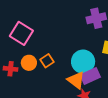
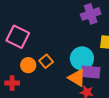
red cross: (11, 69) -> (12, 83), moved
purple rectangle: (90, 76) -> (91, 72), turned 36

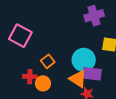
orange circle: (28, 65) -> (43, 83), moved
red cross: (12, 83) -> (30, 77), moved

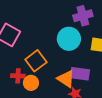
cyan circle: (84, 60) -> (69, 39), moved
orange square: (48, 61) -> (36, 61), size x1.5

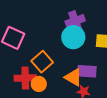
purple cross: (83, 16) -> (75, 21), moved
red cross: (18, 76) -> (25, 78), size x1.5

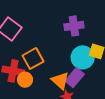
cyan circle: (73, 37) -> (83, 57), moved
purple rectangle: (87, 71) -> (75, 78), turned -66

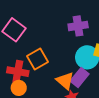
orange circle: (25, 80) -> (19, 88), moved

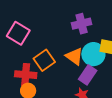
orange triangle: (65, 81) -> (74, 56), moved

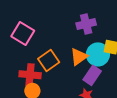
orange triangle: (74, 56) -> (79, 57), turned 48

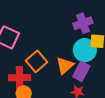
purple cross: (86, 24) -> (83, 23), moved
orange triangle: (79, 57) -> (65, 66), moved

